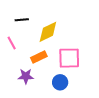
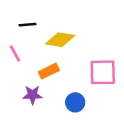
yellow diamond: (48, 32) -> (60, 40), turned 35
pink square: (69, 58) -> (103, 72), moved

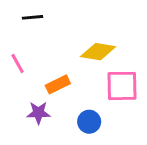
black line: (27, 25) -> (33, 17), moved
yellow diamond: (60, 40) -> (98, 52), moved

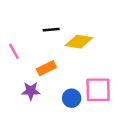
black line: (33, 17) -> (51, 30), moved
pink square: (122, 86) -> (98, 90), moved

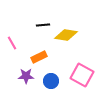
pink square: (98, 90) -> (82, 75), turned 30
blue circle: (72, 98) -> (51, 81), moved

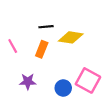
orange rectangle: (39, 57) -> (42, 49), moved, turned -42
blue circle: (51, 81) -> (63, 88), moved

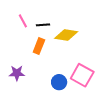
pink line: (13, 46) -> (23, 21), moved
purple star: (28, 82) -> (17, 73), moved

